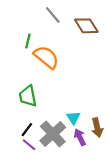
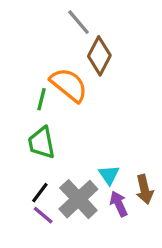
brown diamond: (86, 26) -> (99, 56), moved, turned 60
green line: (28, 41) -> (41, 99), moved

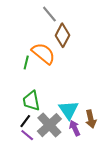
green trapezoid: (41, 143) -> (31, 101), moved
cyan triangle: (109, 175) -> (69, 110), size x1.5

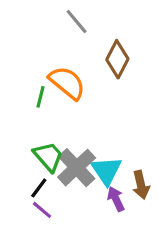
brown diamond: (63, 35) -> (117, 59), moved
green trapezoid: (31, 101) -> (48, 157), turned 150
gray cross: (49, 125) -> (77, 168), moved

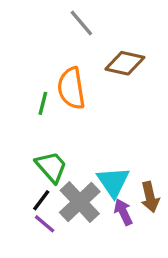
brown diamond: (117, 59) -> (125, 63), turned 75
orange semicircle: (67, 83) -> (71, 88), turned -138
gray cross: (77, 168) -> (80, 202), moved

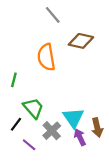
green line: (43, 103) -> (14, 80), moved
black line: (41, 200) -> (16, 124), moved
gray cross: (80, 202) -> (52, 131), size x0.7

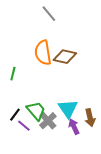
brown diamond: (81, 41) -> (65, 57), moved
green trapezoid: (33, 108) -> (36, 111), moved
purple line: (29, 145) -> (24, 126), moved

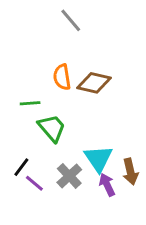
orange semicircle: (43, 53) -> (62, 77), size x0.7
green line: (13, 74) -> (30, 103), moved, turned 72
green trapezoid: (36, 111) -> (52, 128), moved

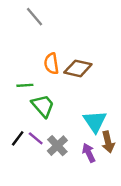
gray line: (71, 20) -> (35, 17), moved
cyan triangle: (98, 159) -> (95, 121), moved
purple line: (34, 183) -> (36, 138), moved

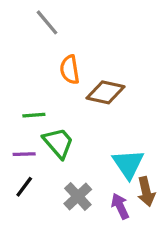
orange semicircle: (51, 64) -> (70, 70), moved
purple line: (36, 138) -> (24, 154), moved, turned -42

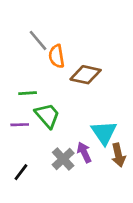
gray line: (47, 22) -> (38, 40), moved
black line: (24, 187) -> (21, 172), moved
purple arrow: (120, 206) -> (84, 152), moved

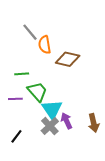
cyan triangle: (104, 133) -> (52, 109), moved

